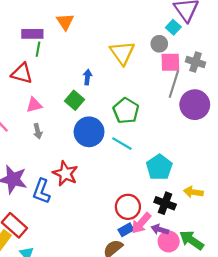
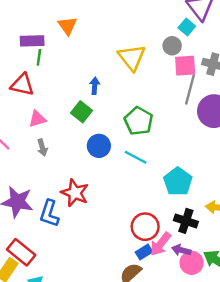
blue circle: (89, 132) -> (99, 146), size x0.7

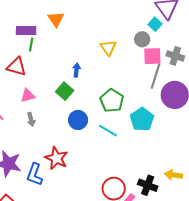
yellow triangle: (132, 57) -> (108, 48), size x0.7
cyan pentagon: (178, 182) -> (142, 119), moved

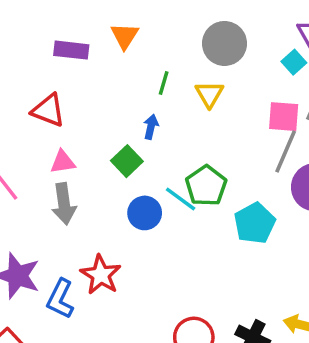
gray circle: (142, 39) -> (225, 43), moved, size x1.6
green line: (31, 44) -> (164, 83), moved
gray arrow: (31, 119) -> (64, 204), size x1.6
cyan line: (108, 131) -> (181, 199), moved

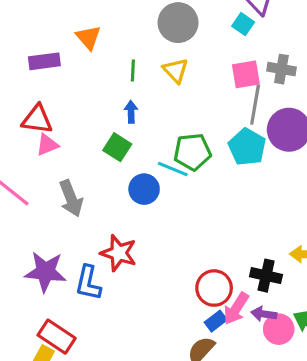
pink triangle: (63, 162) -> (47, 145), moved
green pentagon: (206, 186) -> (192, 152), turned -30
cyan pentagon: (255, 223) -> (247, 147), moved

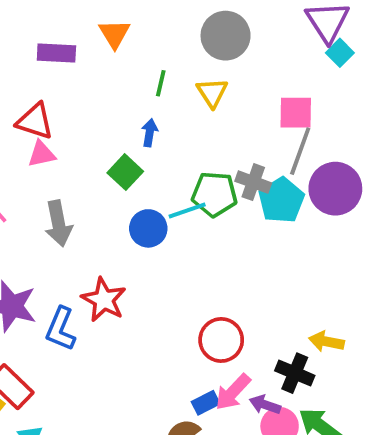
cyan square: (243, 24) -> (340, 53), moved
gray cross: (281, 69) -> (253, 182), moved
cyan line: (173, 169) -> (187, 211), turned -52
black cross: (266, 276) -> (295, 373), moved
red circle: (214, 288) -> (221, 340), moved

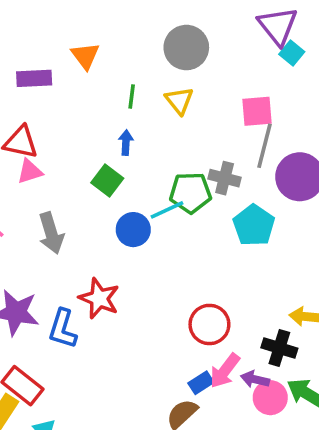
cyan pentagon: (281, 200) -> (254, 225), moved

